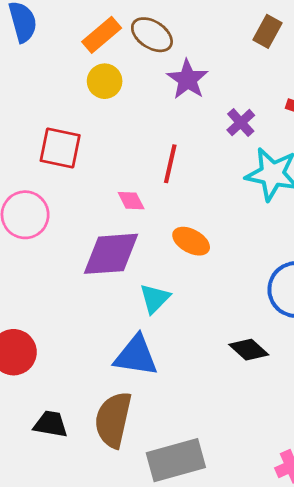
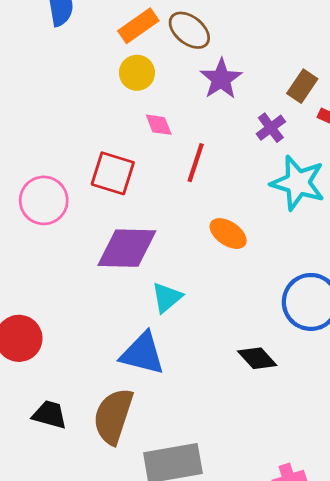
brown rectangle: (267, 31) -> (302, 86), moved
red square: (60, 148) -> (113, 173), moved
pink diamond: (131, 201) -> (159, 125), moved
orange ellipse: (191, 241) -> (228, 234), moved

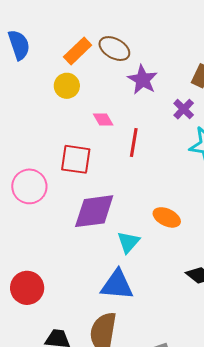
yellow circle: (137, 73) -> (67, 86), moved
orange ellipse: (228, 234) -> (167, 217), moved

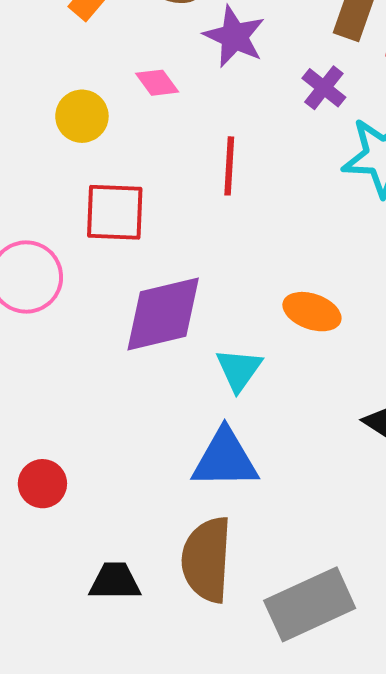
yellow circle: (67, 86) -> (82, 116), moved
pink diamond: (103, 119) -> (157, 83), moved
red circle: (27, 288) -> (42, 484), size x0.7

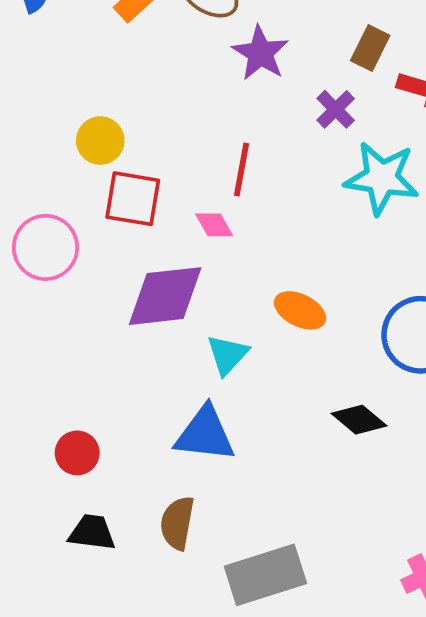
pink diamond: (157, 83) -> (214, 225), moved
yellow circle: (82, 116) -> (100, 141), moved
red circle: (42, 484) -> (77, 453), moved
brown semicircle: (207, 560) -> (177, 523), size x0.7

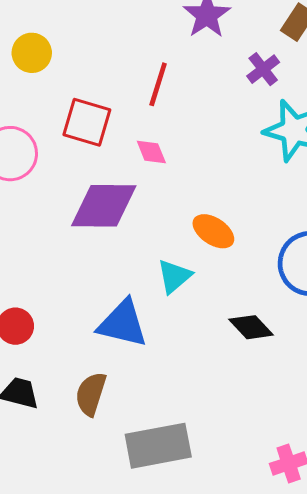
yellow circle: (100, 141) -> (32, 53), moved
red line: (241, 170) -> (158, 84), moved
cyan triangle: (227, 355) -> (174, 276), moved

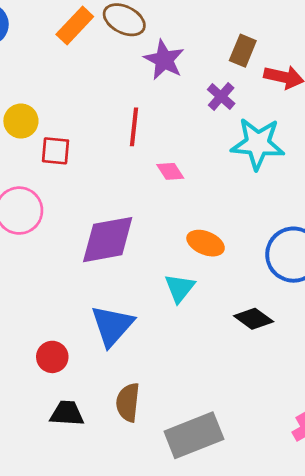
red square: (87, 122) -> (56, 151), moved, size x0.7
pink diamond: (151, 152) -> (170, 171), moved
blue triangle: (123, 324) -> (112, 326), moved, turned -51

